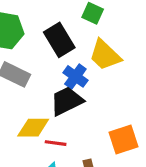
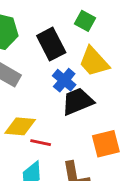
black trapezoid: (67, 101) -> (78, 101), moved

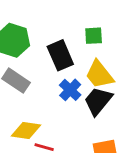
green square: (85, 21) -> (94, 36), turned -36
black trapezoid: (78, 101) -> (98, 101), moved, turned -32

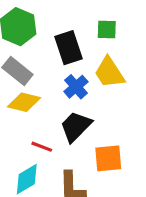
black trapezoid: (98, 101) -> (76, 126), moved
yellow diamond: (26, 130) -> (24, 102), moved

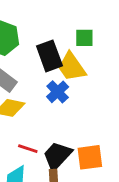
yellow trapezoid: (109, 73) -> (72, 67), moved
black trapezoid: (76, 126) -> (57, 156), moved

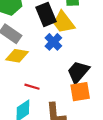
black trapezoid: (57, 156) -> (78, 72), moved

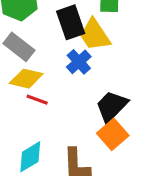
red line: (32, 87) -> (37, 100), moved
orange square: (80, 92) -> (113, 134), turned -35

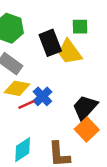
blue cross: (79, 62) -> (42, 96), moved
red line: (37, 100) -> (26, 104), turned -42

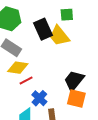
blue cross: (42, 96) -> (39, 98), moved
orange square: (87, 130) -> (76, 99), turned -30

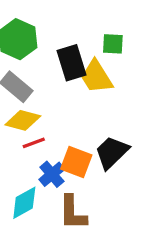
orange square: (76, 99) -> (76, 162), moved

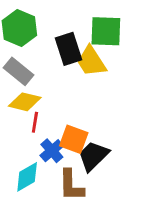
green square: (113, 44) -> (106, 31), size x1.6
red line: (34, 143) -> (35, 122), turned -60
black trapezoid: (112, 152) -> (93, 156), moved

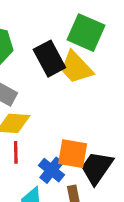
green square: (106, 31) -> (86, 33), turned 32
red line: (35, 122) -> (16, 152), moved

